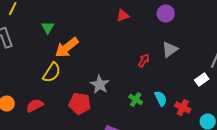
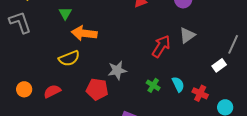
orange arrow: (67, 48) -> (84, 33), turned 45
red arrow: (144, 60) -> (161, 46), size x1.6
yellow semicircle: (52, 72) -> (69, 58), turned 35
gray star: (100, 84) -> (117, 70), turned 30

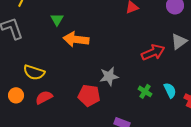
red arrow: (161, 46) -> (153, 52), turned 35
yellow semicircle: (69, 58) -> (34, 72), moved, turned 40

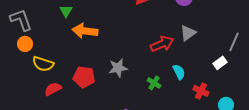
cyan semicircle: (170, 90) -> (179, 72), moved
orange circle: (16, 95) -> (25, 44), moved
red pentagon: (89, 95) -> (84, 77), moved

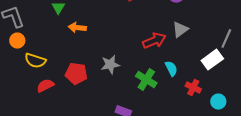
orange arrow: (85, 31) -> (77, 28), size x0.7
white rectangle: (220, 63) -> (212, 60), size x1.5
green cross: (154, 83) -> (146, 80), size x1.5

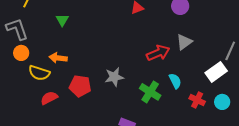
orange arrow: (77, 28) -> (58, 58), moved
cyan circle: (218, 102) -> (222, 102), moved

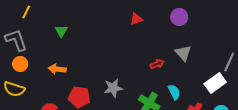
gray triangle: (184, 42) -> (183, 53), turned -36
red arrow: (158, 53) -> (157, 64), size x0.6
yellow semicircle: (39, 73) -> (14, 89), moved

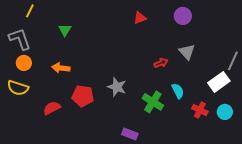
gray star: (113, 88) -> (117, 87), turned 30

